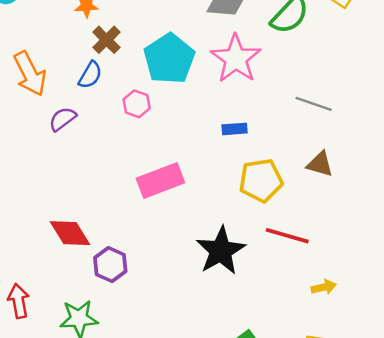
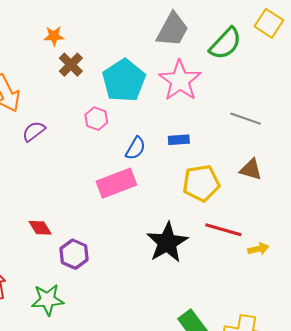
blue semicircle: (90, 75) -> (135, 148), moved
red diamond: (70, 233) -> (40, 228), size x0.7
yellow arrow: (324, 287) -> (258, 249), moved

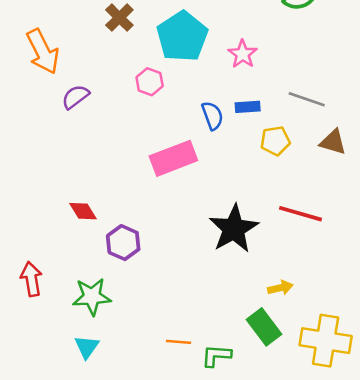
pink star: (180, 80) -> (243, 54), moved, size x0.6
gray line: (246, 119) -> (307, 99), moved
blue semicircle: (135, 148) -> (212, 116), moved, turned -50
yellow pentagon: (201, 183) -> (275, 141), moved, size x0.7
yellow arrow: (258, 249) -> (280, 288), moved

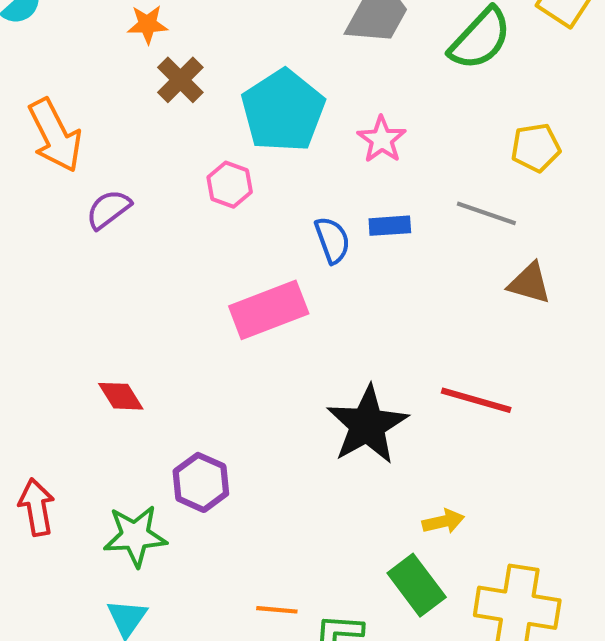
yellow pentagon: (275, 141) -> (536, 148), moved
purple hexagon: (123, 243) -> (201, 482), moved

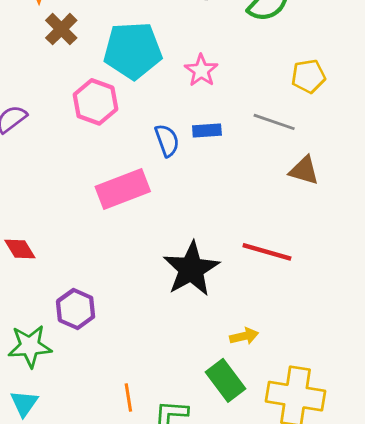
cyan pentagon: (283, 111) -> (133, 50), turned 30
pink hexagon: (230, 185) -> (96, 102), size x1.4
orange line: (277, 610) -> (128, 398), turned 76

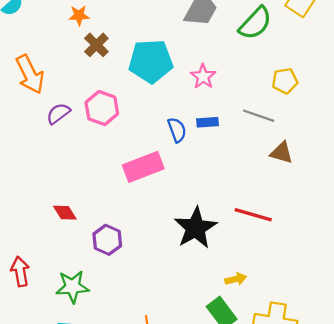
pink hexagon: (96, 102) -> (102, 108), moved
purple hexagon: (76, 309) -> (107, 240), moved

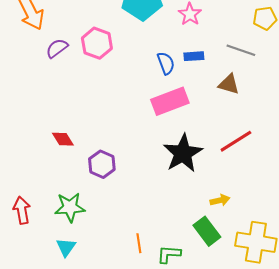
brown triangle: (282, 153) -> (229, 84), moved
pink rectangle: (143, 167) -> (170, 101), moved
red line: (253, 215) -> (236, 141), turned -48
red arrow: (20, 271) -> (22, 210), moved

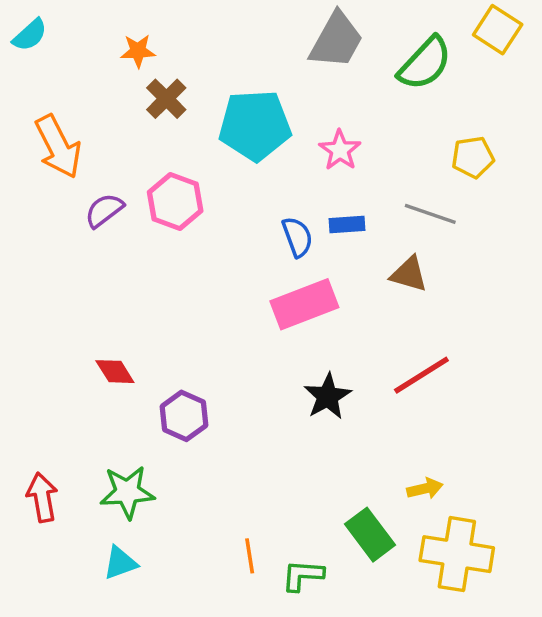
black star: (183, 153) -> (327, 396), size x0.7
yellow arrow: (220, 200) -> (425, 489), moved
cyan triangle: (66, 247) -> (120, 563), turned 35

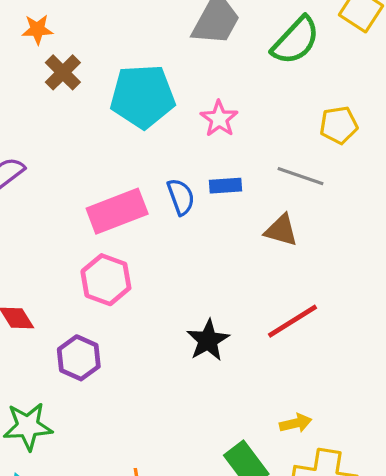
pink hexagon: (175, 202) -> (106, 280), moved
pink rectangle: (304, 304) -> (117, 211), moved

